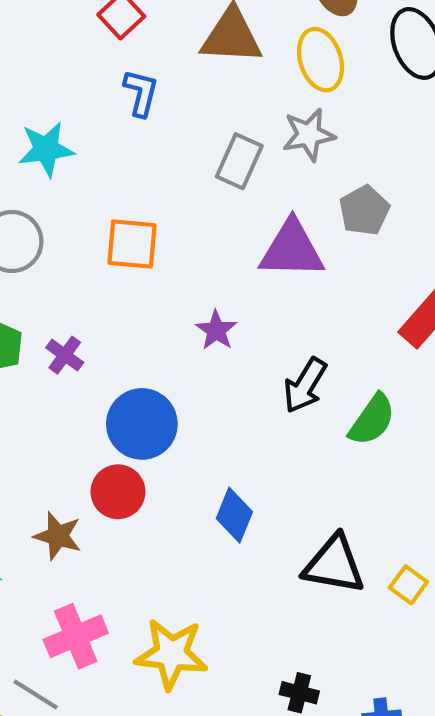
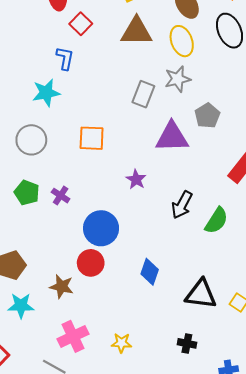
blue L-shape: (141, 93) -> (65, 58), moved
yellow star: (171, 654) -> (121, 343), size x0.6
black cross: (299, 693) -> (187, 343), moved

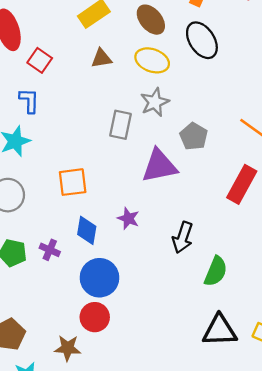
brown triangle: (136, 31) -> (101, 58), size x0.6
yellow ellipse: (182, 41) -> (152, 60), turned -40
green semicircle: (216, 221) -> (216, 271), moved
blue diamond: (150, 272) -> (87, 230), moved

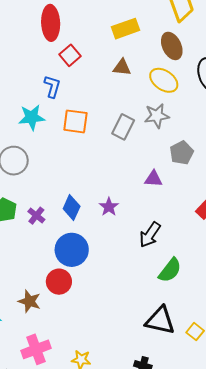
purple triangle: (159, 166) -> (153, 179), moved, size x0.6
orange square: (73, 182) -> (75, 121), moved

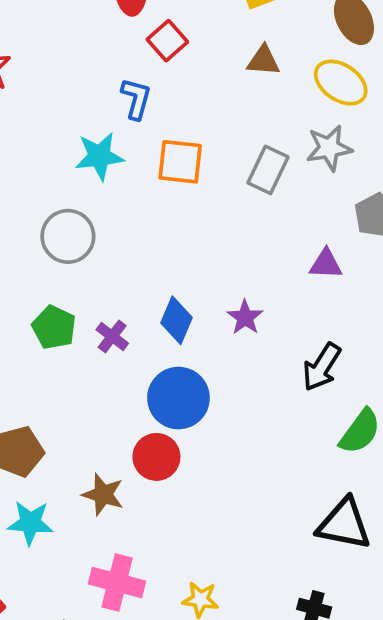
pink cross: (36, 349) -> (117, 582), turned 36

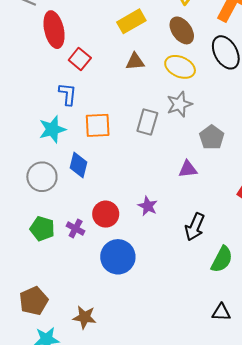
blue diamond: (176, 320) -> (79, 165), moved
red circle: (156, 457) -> (106, 214), moved
black triangle: (344, 524) -> (221, 312), size x0.6

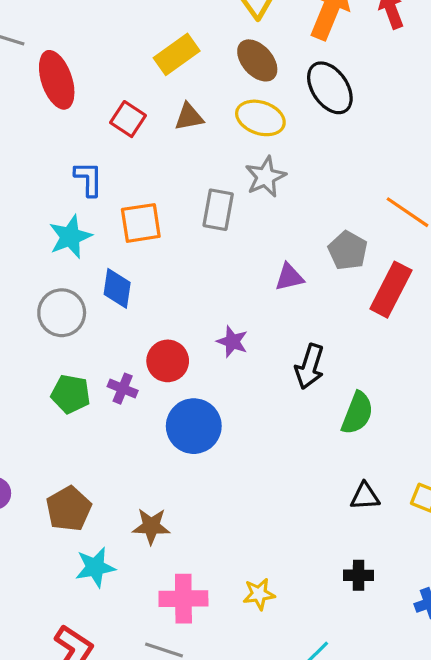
red square: (80, 59) -> (128, 119), moved
gray pentagon: (212, 137) -> (348, 251), moved

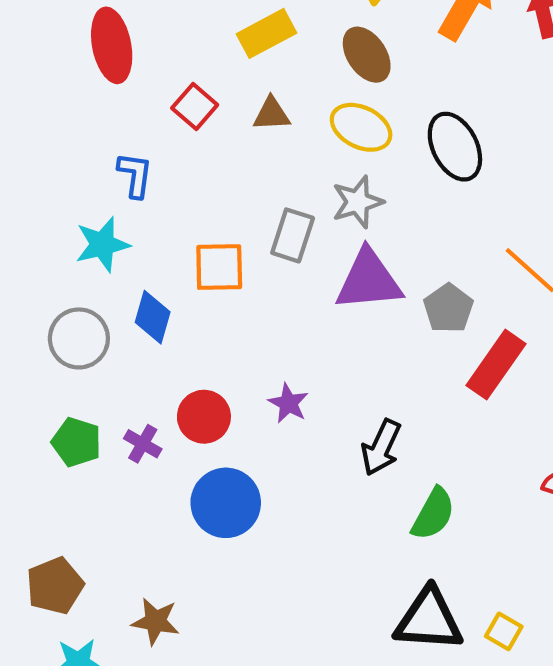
black ellipse: (330, 88) -> (455, 147), moved
orange square: (141, 223) -> (219, 267), moved
purple triangle: (289, 277) -> (369, 280), moved, size x1.8
black triangle: (365, 496) -> (429, 620), size x1.8

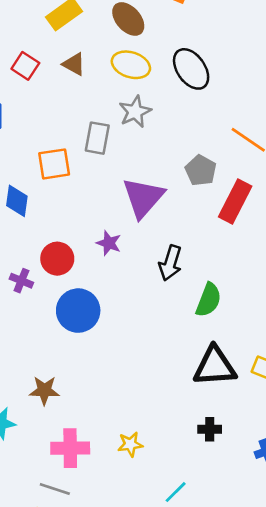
brown triangle: (272, 114) -> (74, 64), turned 40
purple triangle: (369, 280) -> (143, 198), moved, turned -36

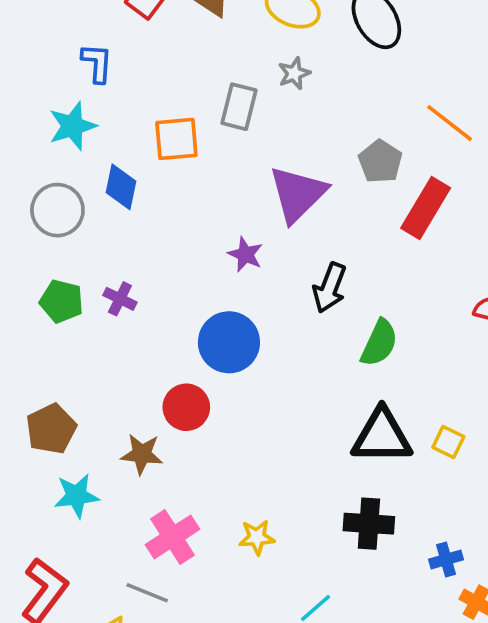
gray star: (135, 112) -> (294, 73), size x0.7
red circle: (57, 259) -> (186, 407), moved
blue circle: (78, 311) -> (229, 342), moved
black cross: (210, 429) -> (369, 524), size x1.5
pink cross: (70, 448) -> (172, 537), turned -36

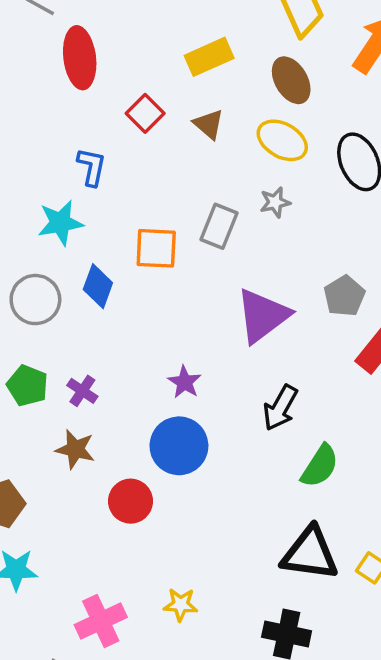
purple star: (245, 254) -> (185, 382), moved
brown star: (142, 454) -> (75, 449), moved
yellow star: (257, 537) -> (181, 605), moved

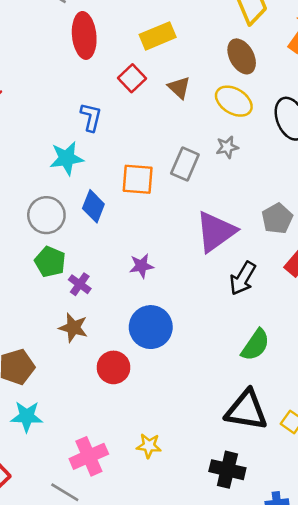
yellow rectangle: (209, 57) -> (158, 36), moved
purple star: (185, 382) -> (141, 266), moved, turned 30
green pentagon: (27, 386) -> (50, 262), moved
black arrow: (280, 408) -> (243, 278), moved

